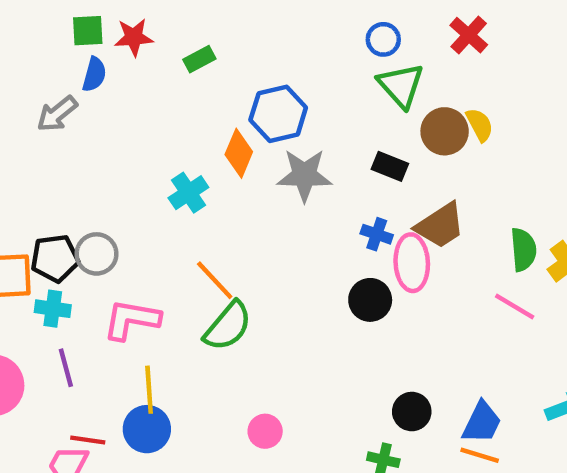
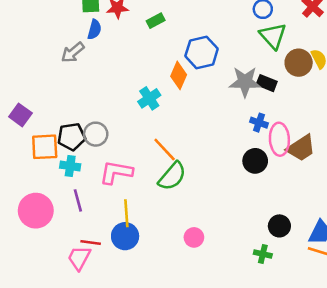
gray star: (304, 175) -> (245, 82), moved
brown trapezoid: (440, 225) -> (301, 148), moved

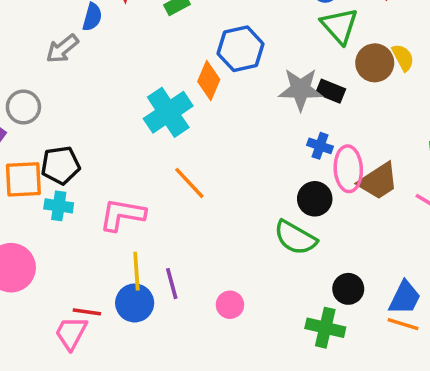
cyan cross: (149, 98) -> (168, 112), size x1.5
gray circle: (96, 134) -> (23, 107), moved
green semicircle: (172, 176) -> (295, 238), moved, turned 80
purple line: (78, 200) -> (172, 284), moved
green cross: (263, 254) -> (325, 328), size x1.5

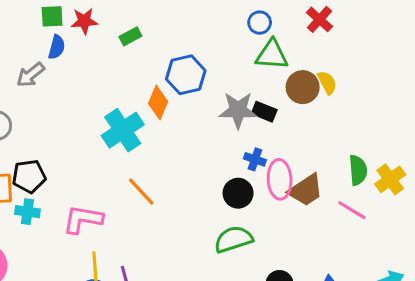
green triangle: (339, 26) -> (272, 55), turned -44
black circle: (315, 199) -> (238, 193), moved
green semicircle: (295, 238) -> (233, 239), turned 132

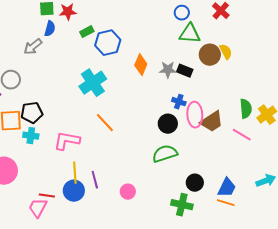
green rectangle: (130, 36) -> (87, 32), moved
blue hexagon: (186, 75) -> (108, 43), moved
orange diamond: (158, 102) -> (141, 65), moved
gray star: (238, 110) -> (168, 70), size x0.7

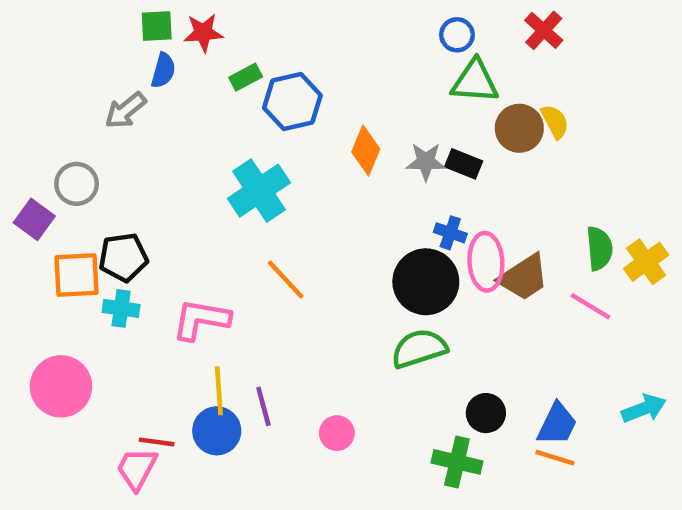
black circle: (168, 124) -> (426, 282), size x1.5

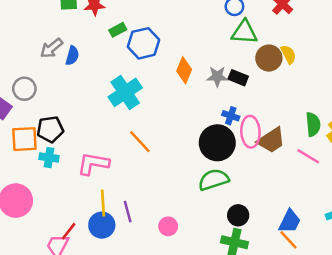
blue semicircle: (163, 70) -> (72, 56), moved
black circle: (486, 413) -> (238, 215), moved
red line: (157, 442) -> (69, 231), turned -60
orange line: (555, 458) -> (289, 240), turned 30

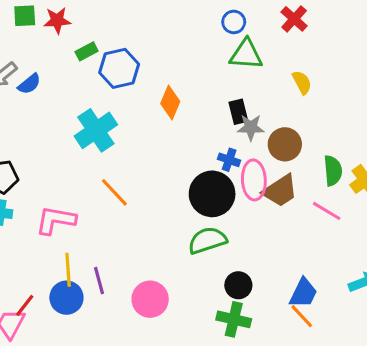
blue semicircle: (72, 56) -> (29, 84), turned 36
brown circle: (269, 58) -> (285, 144), moved
gray star: (217, 76) -> (251, 127), moved
black rectangle: (238, 78) -> (238, 112), turned 54
pink circle: (168, 226) -> (150, 299), size x1.5

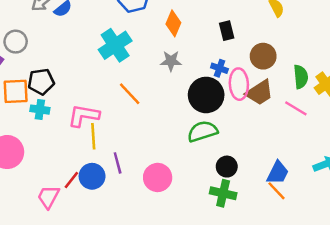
gray star: (251, 127) -> (171, 61), moved
yellow line: (68, 270) -> (93, 136), moved
red line: (25, 305) -> (71, 180), moved

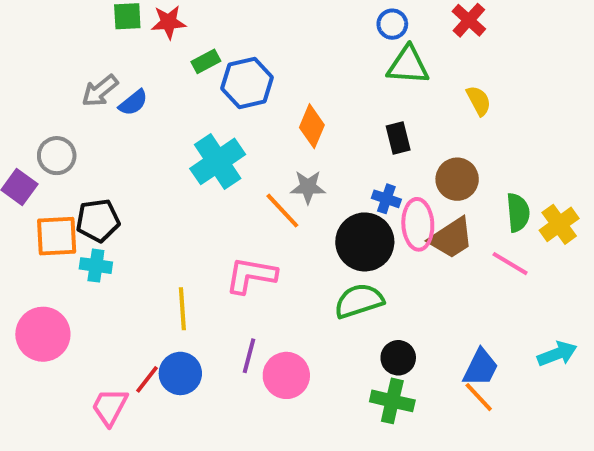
orange line: (130, 94) -> (282, 211), moved
pink L-shape: (84, 116) -> (251, 275), moved
purple line: (118, 163) -> (249, 356), moved, turned 30

